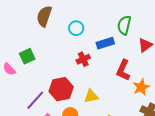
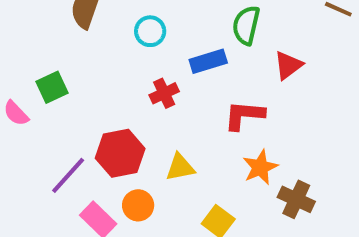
red L-shape: (123, 70) -> (244, 115), turned 70
orange star: (141, 87) -> (260, 167), moved

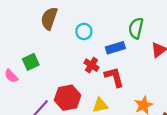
red cross: (164, 93) -> (91, 65), turned -32
red L-shape: (244, 115) -> (114, 77), moved, turned 70

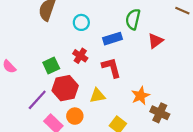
green square: (31, 62) -> (51, 65), moved
red cross: (91, 65) -> (80, 56), moved

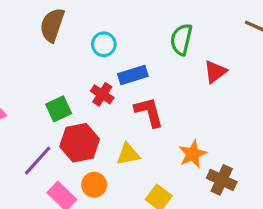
blue rectangle: (112, 39) -> (133, 75), moved

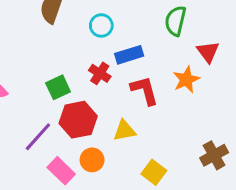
red triangle: (215, 72) -> (208, 52), turned -30
orange star: (193, 154) -> (186, 80), moved
brown cross: (222, 180) -> (214, 155), turned 36

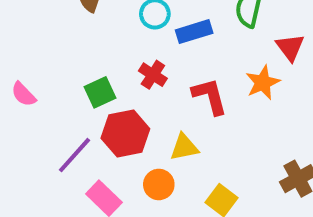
blue rectangle: (129, 55) -> (194, 32), moved
orange circle: (92, 160) -> (159, 184), moved

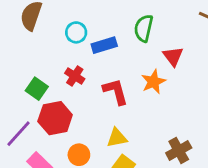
green square: (100, 92) -> (37, 89), turned -30
yellow triangle: (184, 147) -> (117, 138), moved

